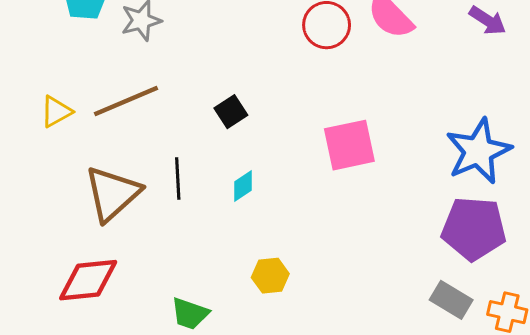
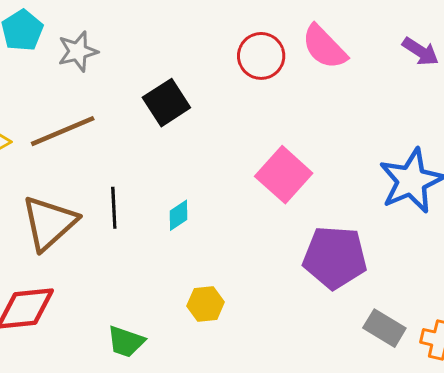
black square: (231, 112) -> (166, 103), moved, size x1.4
pink square: (349, 145) -> (284, 175), turned -36
purple pentagon: (474, 229) -> (335, 257), moved

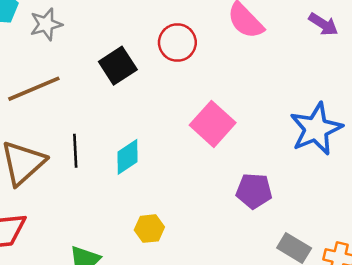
red circle: (261, 56) -> (177, 43), moved
cyan diamond: (178, 215) -> (128, 157), size x1.4
purple pentagon: (335, 257) -> (254, 191), size x0.7

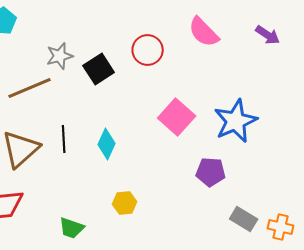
gray star: (46, 24) -> (60, 56), moved
blue star: (316, 129) -> (236, 121), moved
cyan diamond: (128, 157) -> (107, 144), turned -32

